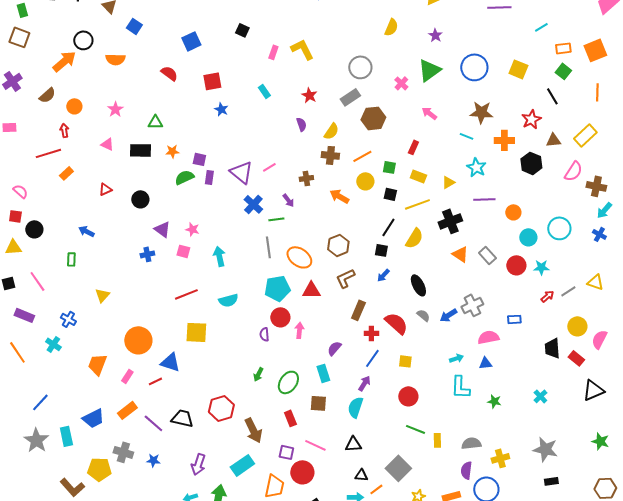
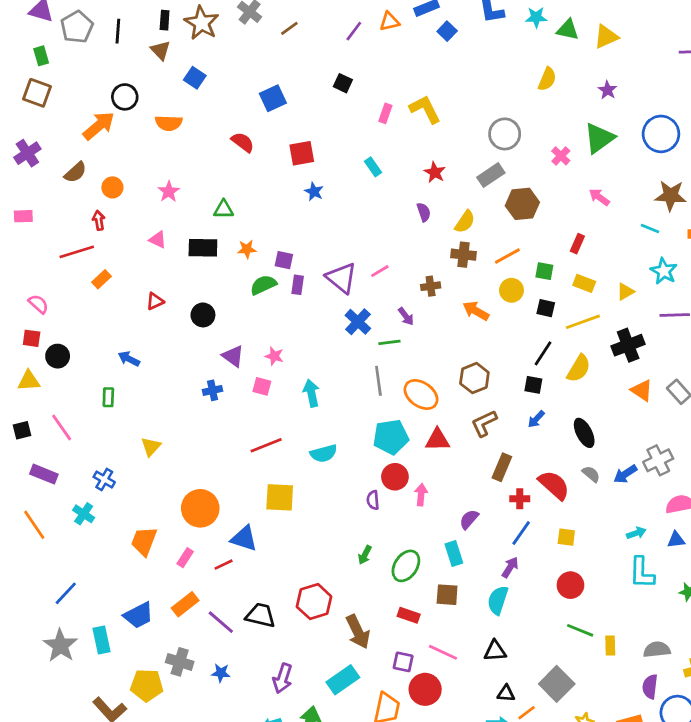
red rectangle: (290, 418) -> (409, 615), turned -49

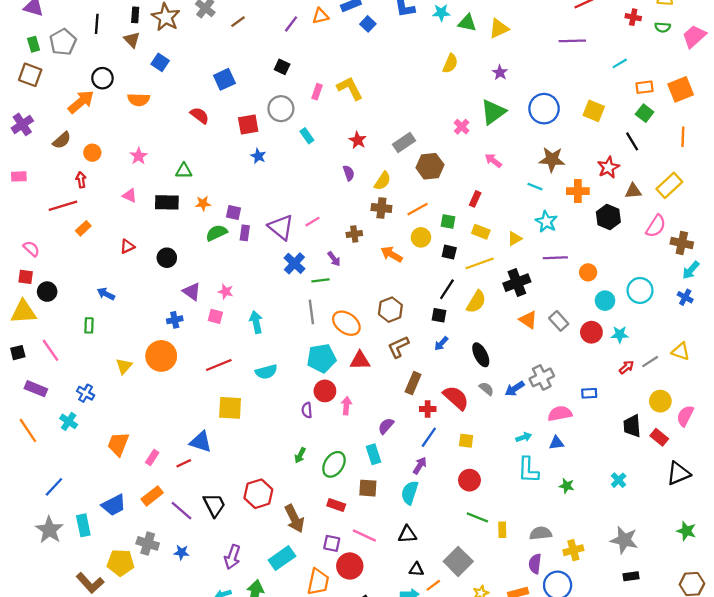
gray pentagon: (77, 27) -> (63, 42), moved
gray circle: (505, 134) -> (281, 109), moved
yellow triangle: (29, 381) -> (23, 312), size x1.4
orange circle: (200, 508) -> (161, 356), moved
black trapezoid: (261, 615) -> (214, 505), turned 50

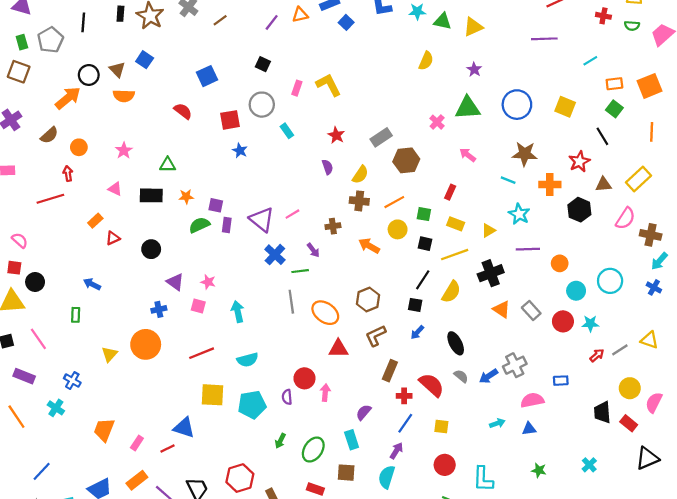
brown triangle: (132, 40) -> (117, 70), moved
green triangle: (493, 112) -> (468, 108), turned 32
orange rectangle: (83, 228) -> (95, 221), moved
cyan pentagon: (322, 358) -> (252, 405), moved
cyan L-shape: (528, 470) -> (483, 479), moved

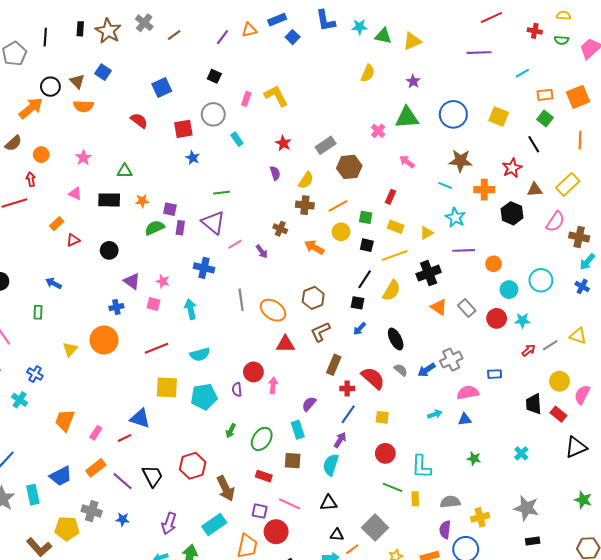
pink line: (292, 214) -> (235, 244), moved
brown cross: (333, 226) -> (280, 229), turned 32
blue cross: (275, 255) -> (204, 268), moved, turned -30
green line: (300, 271) -> (221, 193), moved

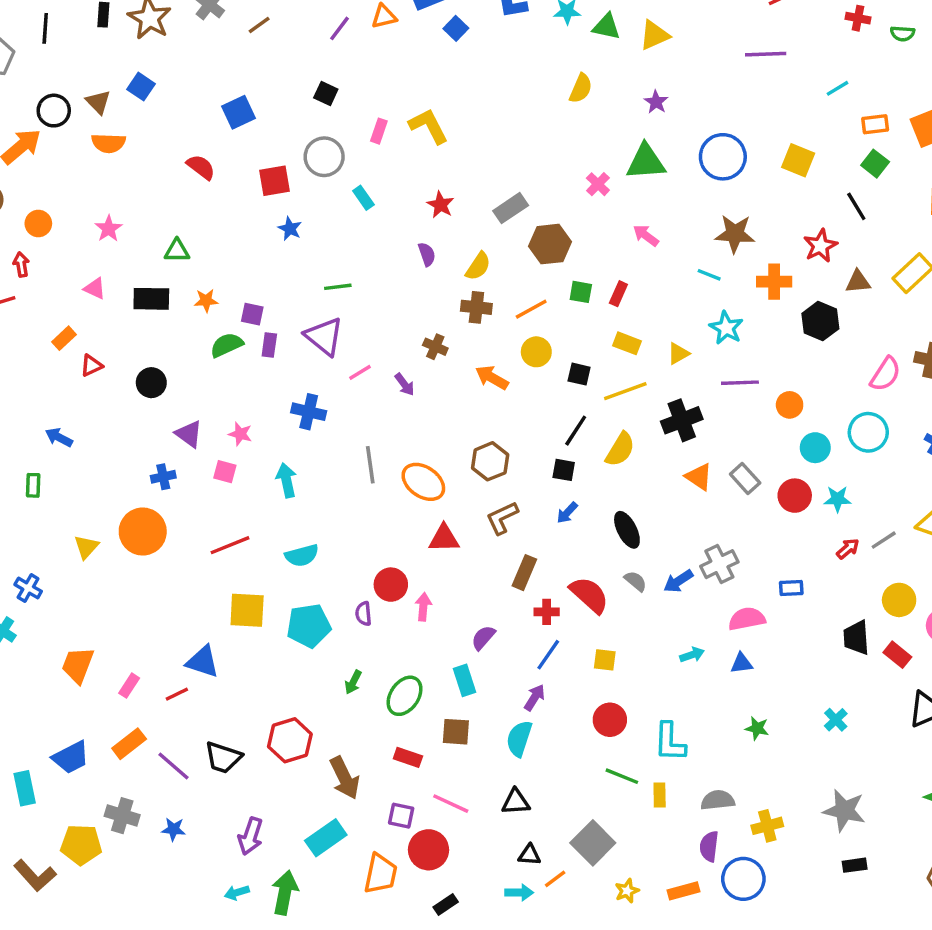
green square: (366, 217) -> (581, 292), moved
pink semicircle: (555, 222) -> (885, 374), moved
black trapezoid: (152, 476) -> (223, 757), turned 135

